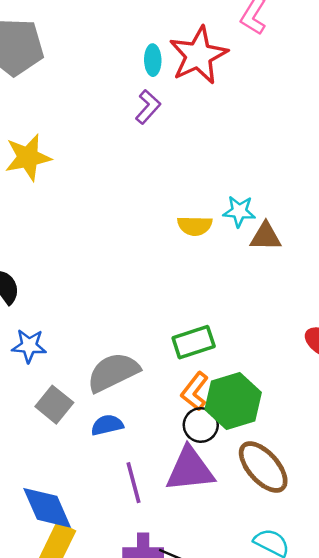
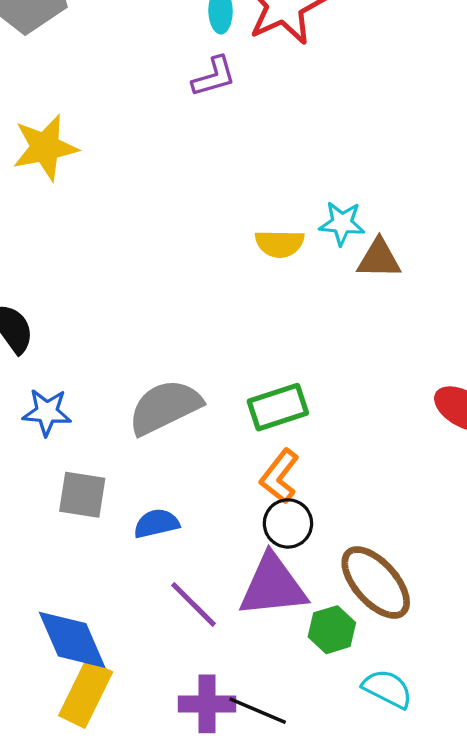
purple L-shape: (148, 107) -> (214, 77), turned 32
gray semicircle: (113, 372) -> (165, 407), moved
green hexagon: (233, 401) -> (332, 630), moved, size x0.6
gray square: (54, 405) -> (82, 495), turned -30
purple line: (134, 483) -> (194, 604), turned -30

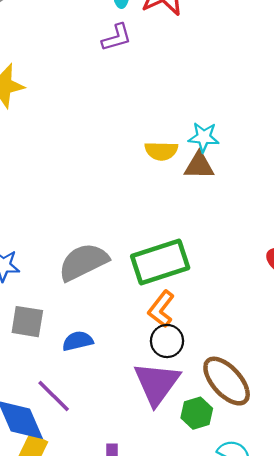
brown triangle: (379, 259) -> (199, 166), moved
green rectangle: (278, 407) -> (160, 262), size x1.4
purple triangle: (273, 586) -> (157, 383), turned -48
purple line: (194, 604) -> (54, 396), moved

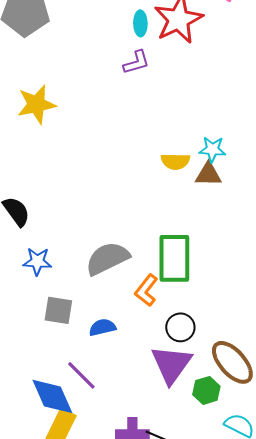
green rectangle: (160, 262) -> (174, 258), turned -72
orange L-shape: (161, 309) -> (146, 290), moved

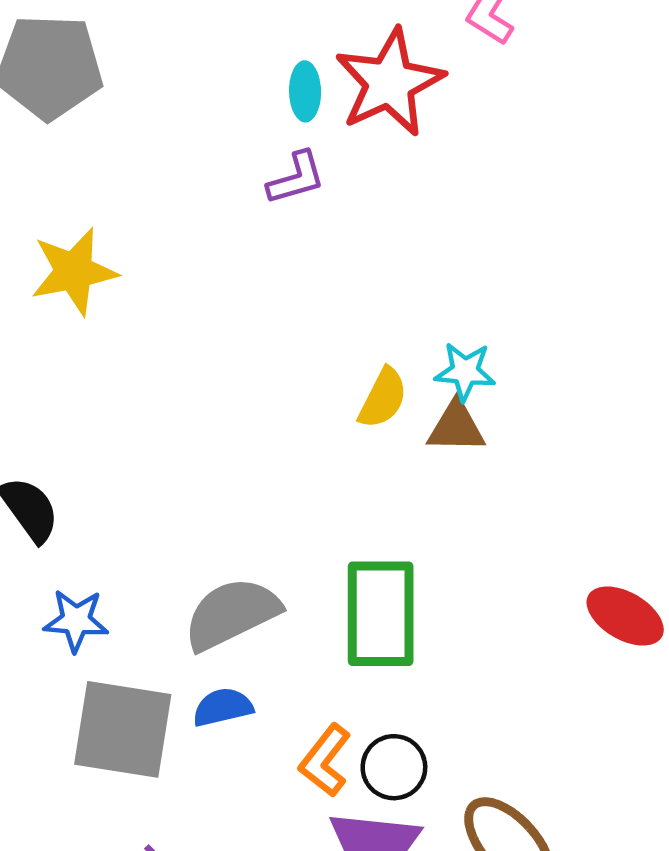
yellow semicircle: (175, 161) -> (383, 398), turned -64
orange L-shape: (146, 290) -> (325, 761), moved
gray square: (58, 310) -> (123, 729), size x1.6
blue semicircle: (102, 327) -> (223, 707), moved

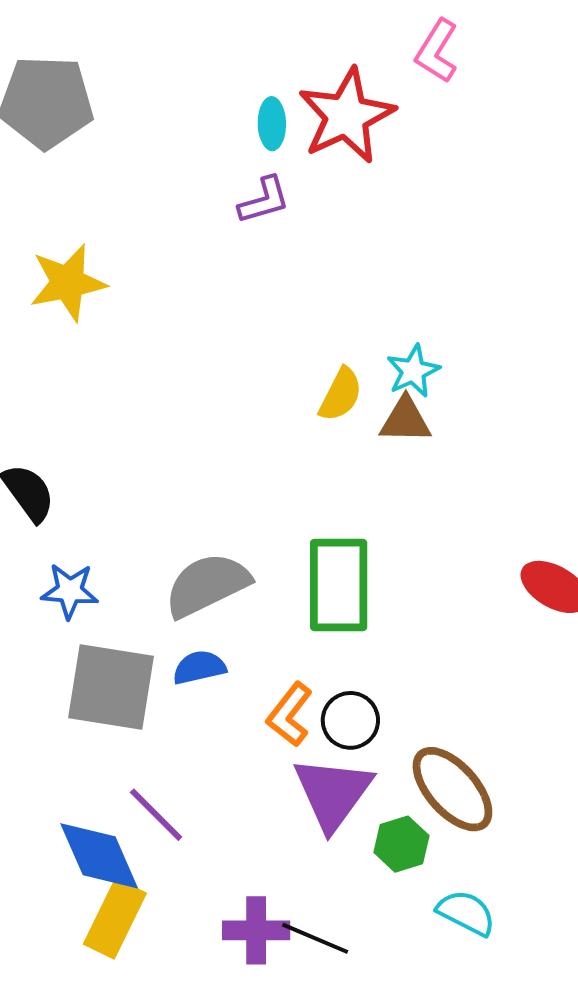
cyan star: (465, 371) -> (413, 371), turned -30

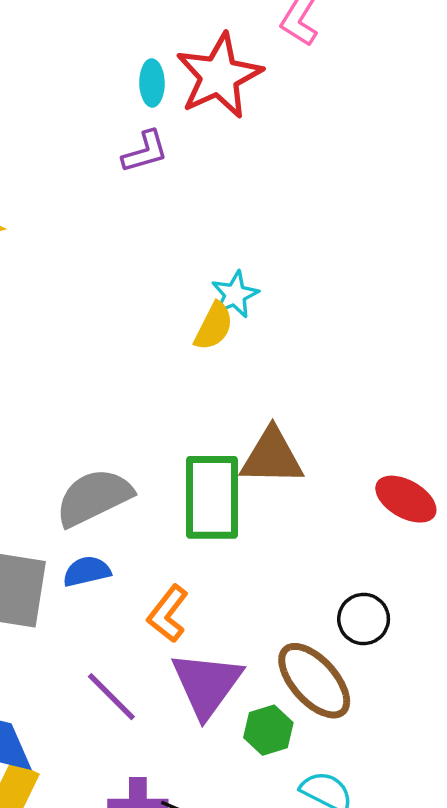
cyan star: (413, 371) -> (235, 295), moved
brown triangle: (405, 420) -> (272, 457), moved, size x1.4
black circle: (350, 720) -> (364, 619), moved
purple line: (156, 815) -> (111, 697), moved

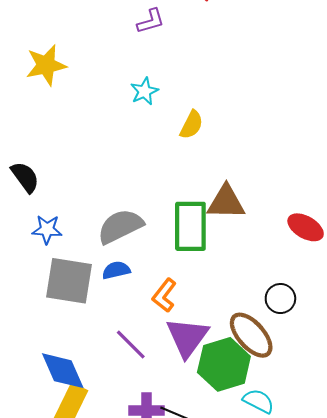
cyan star: (235, 295) -> (144, 91), moved
green hexagon: (268, 730) -> (224, 364), size x1.8

